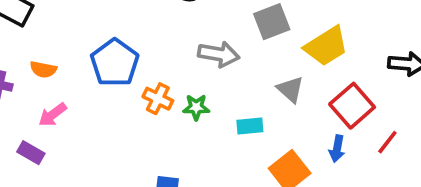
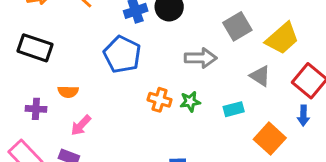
blue pentagon: (115, 63) -> (122, 54), moved

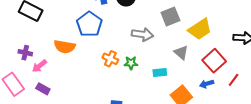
orange semicircle: (68, 92) -> (65, 47), moved, size x1.5
blue arrow: (303, 116) -> (207, 84), turned 64
pink arrow: (81, 125) -> (39, 66), moved

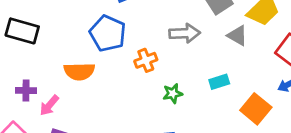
gray triangle: (181, 53) -> (237, 35), moved
orange cross: (110, 59) -> (146, 60), moved, turned -35
green star: (131, 63) -> (173, 93), moved

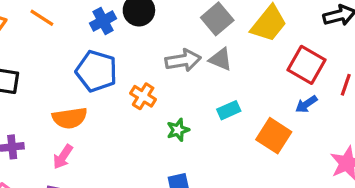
gray triangle: (237, 35) -> (220, 59), moved
orange cross: (146, 60) -> (143, 96), turned -30
pink arrow: (49, 105) -> (63, 157), moved

